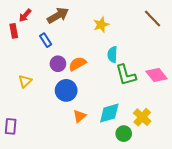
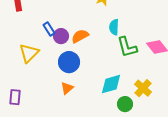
blue rectangle: (46, 40) -> (49, 29), moved
yellow triangle: (25, 81) -> (29, 53), size x1.5
orange triangle: (80, 116) -> (67, 88), moved

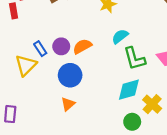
cyan semicircle: (114, 27) -> (120, 36), turned 49
blue rectangle: (49, 29) -> (40, 49), moved
cyan diamond: (111, 84) -> (129, 90), moved

